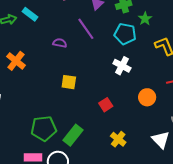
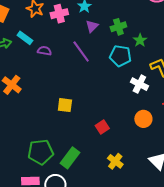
purple semicircle: (60, 43) -> (44, 51), moved
white cross: (122, 66) -> (139, 84), moved

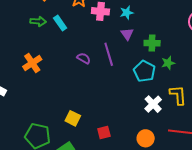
purple triangle: (92, 26) -> (127, 34), turned -40
purple semicircle: (44, 51) -> (84, 58), moved
yellow square: (65, 105) -> (73, 118), moved

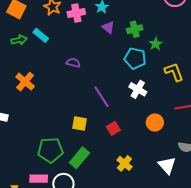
purple line: (109, 54) -> (101, 97), moved
white cross: (153, 104) -> (138, 89), moved

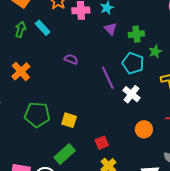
green arrow: (19, 40) -> (21, 29), turned -70
purple line: (101, 97) -> (108, 78), moved
red square: (113, 128) -> (102, 143), moved
green pentagon: (50, 150) -> (37, 115), moved

